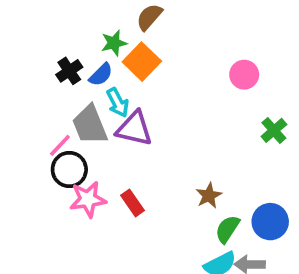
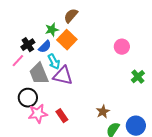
pink line: (60, 145) -> (18, 61), moved

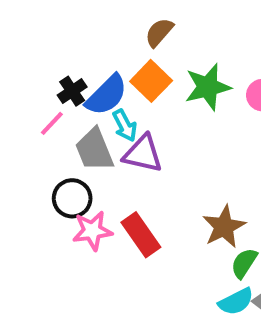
green star: (52, 30) -> (208, 87), moved, size x1.6
blue semicircle: (45, 47) -> (107, 95), size x1.6
brown star: (103, 112) -> (224, 227), size x1.5
red rectangle: (62, 116) -> (141, 235), size x1.5

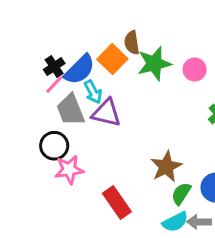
brown semicircle: (159, 32) -> (132, 43), moved, turned -50
pink line: (52, 123) -> (54, 84), moved
red rectangle: (141, 235) -> (117, 202), moved

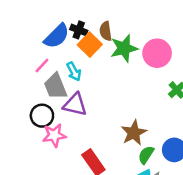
black cross: (54, 67) -> (79, 30), moved, turned -35
blue semicircle: (80, 70) -> (57, 36), moved
pink circle: (195, 70) -> (157, 53), size x1.5
purple triangle: (106, 113) -> (75, 105), moved

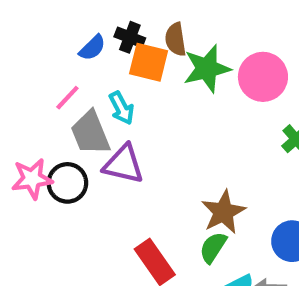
blue semicircle: (57, 36) -> (92, 48), size x0.6
orange square: (90, 45) -> (149, 62), turned -30
pink star: (54, 135) -> (32, 179), moved
green semicircle: (146, 155) -> (213, 247), moved

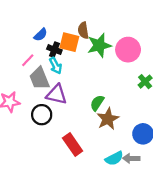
black cross: (130, 37) -> (54, 50), moved
black circle: (67, 183) -> (42, 115), moved
green semicircle: (213, 247) -> (97, 103), moved

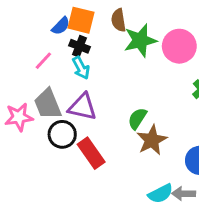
orange square: (69, 42) -> (81, 20), moved
gray trapezoid: (40, 78) -> (48, 104), moved
red rectangle: (73, 145) -> (91, 153), moved

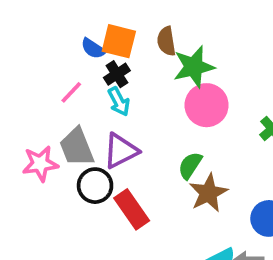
blue semicircle: (61, 26) -> (93, 49), turned 78
black cross: (80, 46) -> (117, 74), turned 36
pink circle: (179, 46) -> (207, 105), moved
purple triangle: (82, 107) -> (121, 151), turned -40

